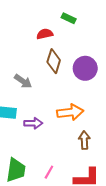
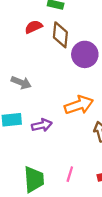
brown diamond: (54, 61) -> (60, 35), moved

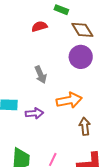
brown diamond: (60, 35) -> (82, 30), moved, turned -45
gray arrow: (21, 83) -> (41, 75), moved, turned 36

